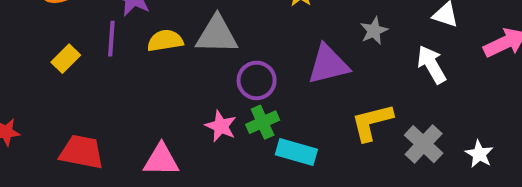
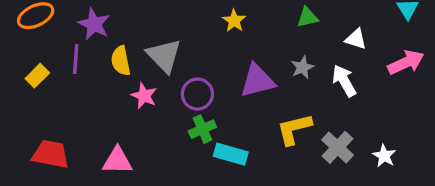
gray star: (374, 31) -> (302, 67), moved
gray triangle: (217, 35) -> (164, 56), turned 45
yellow semicircle: (165, 41) -> (121, 61), turned -92
pink star: (221, 126) -> (144, 96), moved

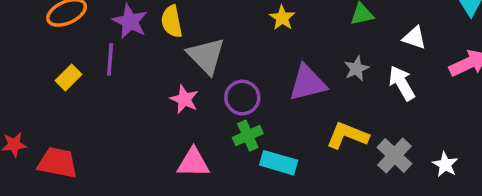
yellow semicircle: (121, 61) -> (172, 21), moved
yellow L-shape: (294, 129) -> (347, 136), turned 36
red trapezoid: (51, 154) -> (58, 163), moved
pink triangle: (117, 161) -> (193, 163), moved

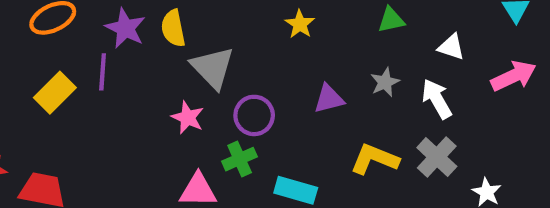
yellow rectangle: (68, 78) -> (55, 93), size x1.4
purple triangle: (308, 83) -> (329, 99), size x0.7
green cross: (248, 136) -> (240, 159), moved
gray cross: (394, 155) -> (437, 157), moved

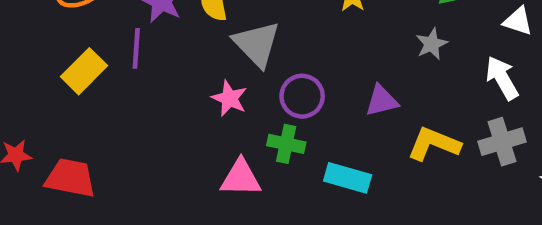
gray star: (385, 82) -> (432, 44), moved
purple triangle: (329, 99) -> (382, 101), moved
gray cross: (437, 157) -> (502, 142), turned 30
green cross: (240, 159) -> (286, 144), turned 36

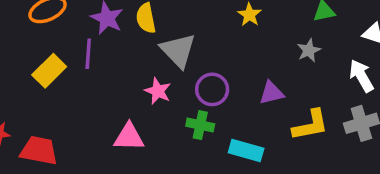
yellow L-shape: (434, 144) -> (310, 125), turned 147
pink triangle: (241, 178) -> (129, 137), moved

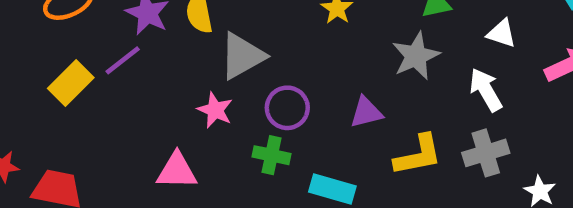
gray triangle: (178, 50) -> (242, 56), turned 45
gray star: (309, 50) -> (416, 56), size x1.5
purple line: (88, 54) -> (123, 60), turned 48

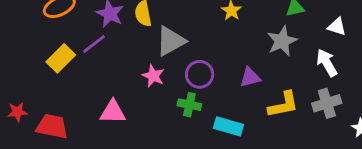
pink triangle: (177, 171) -> (113, 112), moved

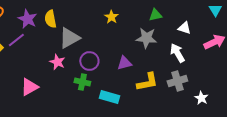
gray star: (282, 41) -> (146, 38), turned 30
pink triangle: (113, 112) -> (29, 87), turned -30

